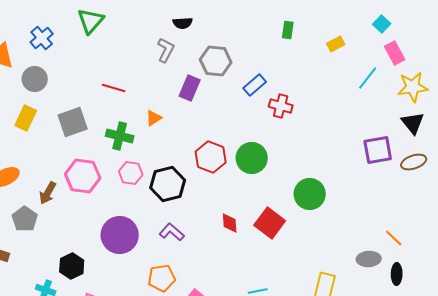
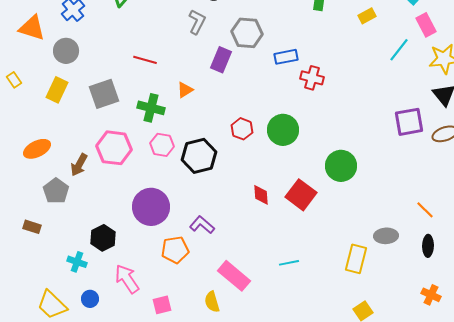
blue rectangle: (255, 85) -> (286, 57), turned 30
red hexagon: (211, 157) -> (242, 129), size x0.7
purple L-shape: (172, 232) -> (202, 225), moved
gray ellipse: (369, 259) -> (386, 236), moved
orange pentagon: (162, 278) -> (175, 250), moved

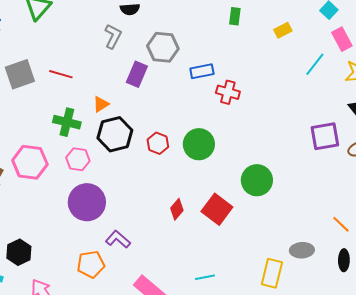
gray square: (104, 94) -> (20, 74), moved
black hexagon: (199, 156) -> (115, 134), moved
red diamond: (261, 195) -> (177, 209), turned 45
purple circle: (151, 207) -> (87, 202), moved

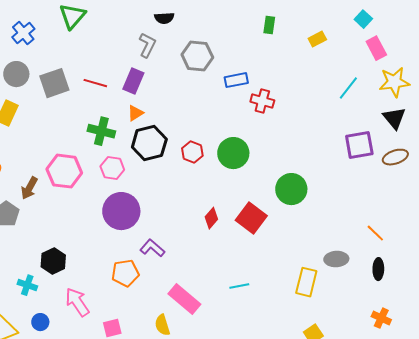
cyan line: (315, 64) -> (348, 88), moved
purple rectangle: (137, 74) -> (133, 81), moved

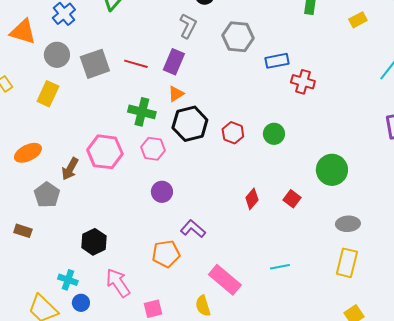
green circle: (233, 153) -> (274, 134), size x0.7
purple circle: (121, 211) -> (162, 192), size x0.6
red square: (251, 218) -> (292, 199), size x0.6
gray ellipse: (336, 259) -> (348, 224), moved
cyan cross: (27, 285) -> (68, 280), moved

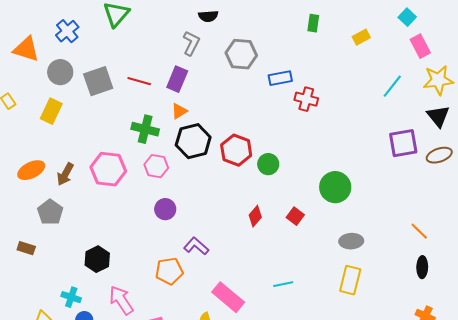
red hexagon: (233, 133) -> (236, 150), size x1.4
green circle: (274, 134) -> (268, 164), moved
brown arrow: (70, 169) -> (65, 174), moved

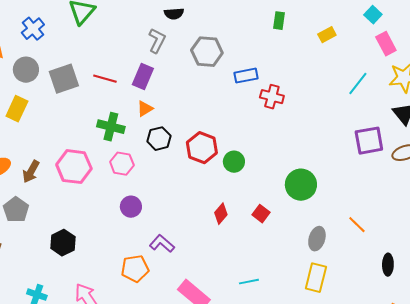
black hexagon: (193, 141) -> (159, 139), size x0.7
orange line: (419, 231) -> (357, 225), moved
gray ellipse: (351, 241) -> (317, 239), turned -70
black hexagon: (97, 259) -> (63, 243), moved

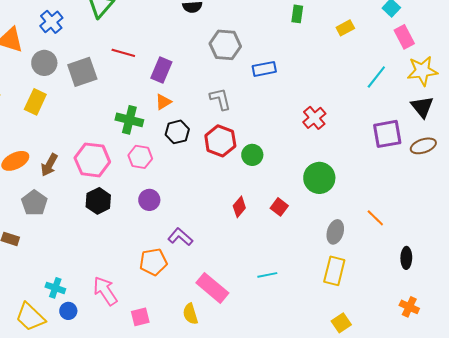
gray L-shape: (157, 41) -> (220, 99), moved, turned -40
red line: (105, 79) -> (123, 53), moved
red cross: (272, 97) -> (314, 118), moved, turned 35
black hexagon: (63, 243) -> (98, 201), moved

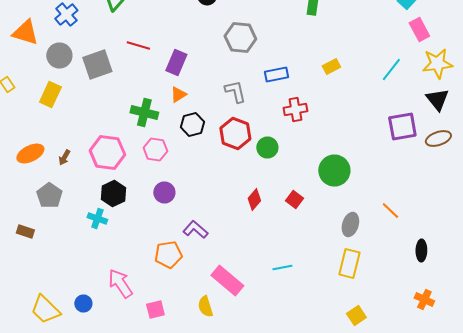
yellow rectangle: (345, 28) -> (331, 66), moved
blue rectangle: (264, 69) -> (276, 74), moved
red cross: (314, 118) -> (295, 110), moved, turned 30
brown arrow: (49, 165) -> (64, 158), size x0.7
cyan cross: (55, 288) -> (97, 218), moved

